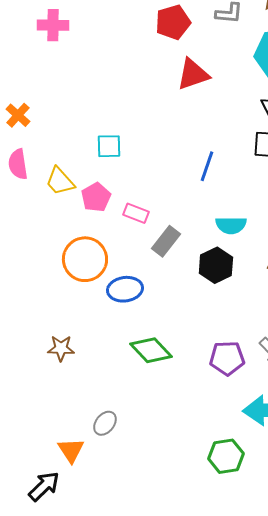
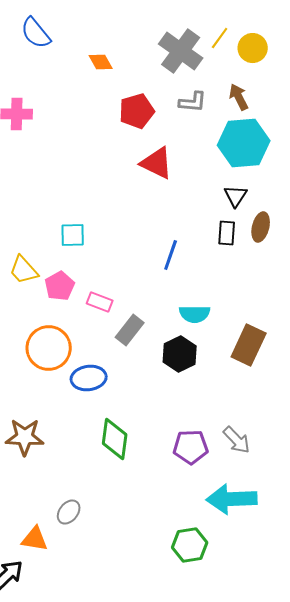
red triangle: (193, 74) -> (157, 163), turned 45
brown star: (61, 348) -> (25, 437), size x1.4
green diamond: (151, 350) -> (115, 439), turned 51
orange triangle: (71, 450) -> (35, 539), turned -48

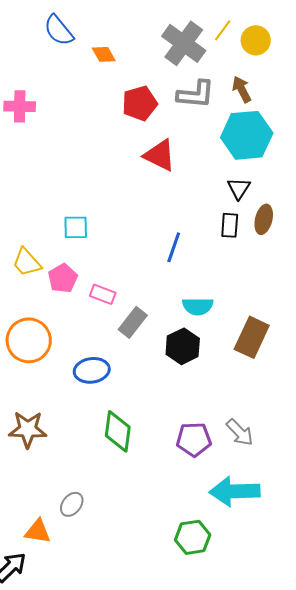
blue semicircle: (36, 33) -> (59, 30), moved
gray L-shape: (193, 102) -> (196, 94), size x1.4
orange circle: (49, 348) -> (29, 340), moved

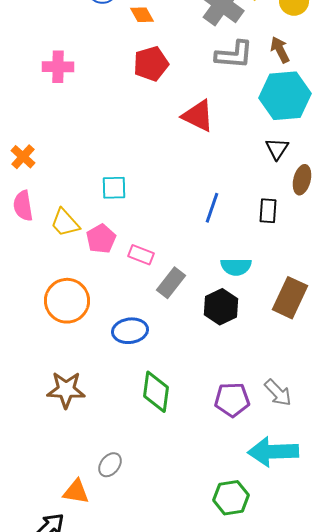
red pentagon: (140, 103) -> (151, 64), moved
black rectangle: (230, 225) -> (268, 211), moved

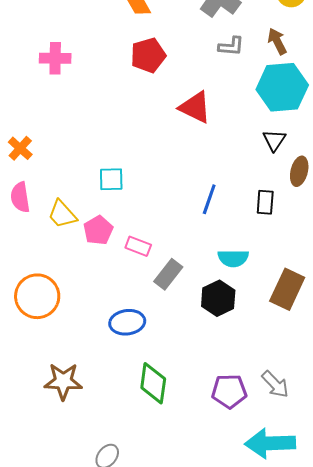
gray L-shape: (234, 55) -> (231, 46), size x0.7
orange circle: (67, 301) -> (37, 296), moved

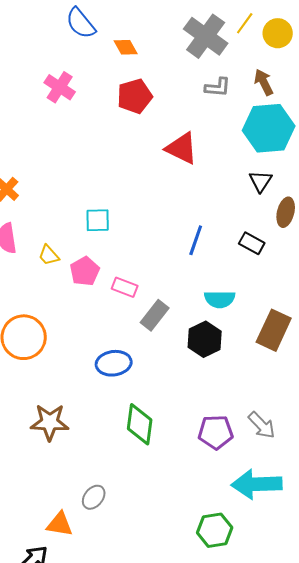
pink cross: (55, 58) -> (60, 87), moved, turned 32
black rectangle: (265, 202) -> (252, 243), turned -65
yellow trapezoid: (62, 214) -> (49, 255), size x0.7

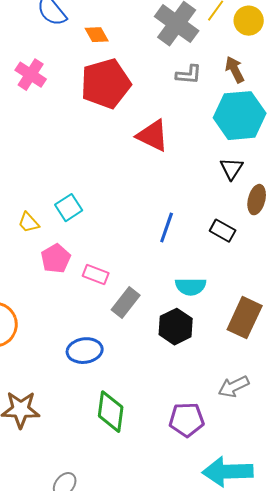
red pentagon: (135, 96) -> (106, 84), size x1.4
cyan square: (98, 220) -> (69, 208), turned -32
yellow trapezoid: (49, 255) -> (29, 223), moved
gray arrow: (262, 425) -> (234, 387), moved, turned 108

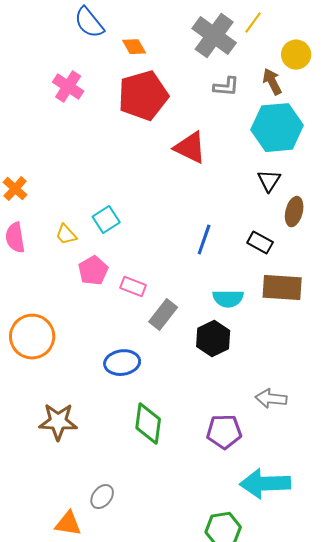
yellow circle: (249, 21) -> (296, 55), moved
brown rectangle: (245, 318) -> (282, 288), moved, turned 69
gray arrow: (234, 387) -> (271, 399), turned 32

